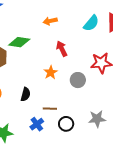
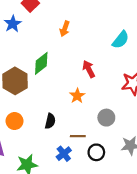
orange arrow: (50, 21) -> (65, 29), moved, turned -56
green diamond: (19, 42) -> (41, 63), turned -45
gray circle: (78, 80) -> (106, 118), moved

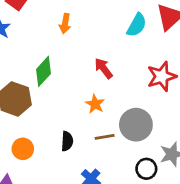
gray circle: (106, 118) -> (136, 125), size x1.5
brown line: (78, 136) -> (105, 137), moved
black circle: (96, 152) -> (146, 169), moved

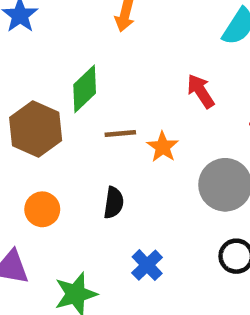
red arrow: (104, 68) -> (201, 91), moved
brown line: (105, 137) -> (120, 133), moved

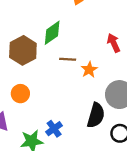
black semicircle: (114, 203) -> (96, 115), moved, size x1.5
blue cross: (147, 265) -> (54, 129), moved

